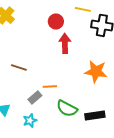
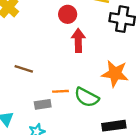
gray rectangle: (35, 97) -> (43, 104), turned 32
green semicircle: (67, 108) -> (87, 97), moved

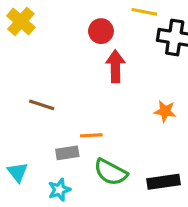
orange star: (115, 74) -> (165, 111), size x0.6
green semicircle: (87, 97) -> (111, 172), moved

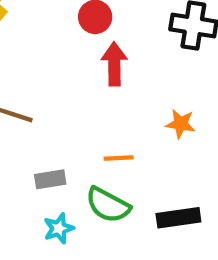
orange line: (91, 135) -> (119, 158), moved
cyan star: (59, 190) -> (59, 228), moved

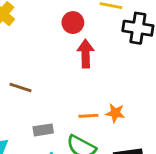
orange star: (181, 124) -> (115, 113), moved

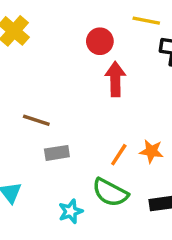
orange line: (88, 116) -> (119, 155), turned -54
gray rectangle: (43, 130) -> (57, 153), moved

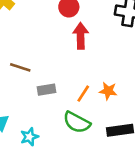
gray rectangle: (57, 153) -> (47, 90), moved
cyan star: (71, 211) -> (29, 137), moved

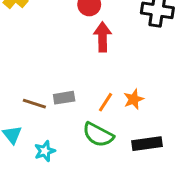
brown line: (20, 67) -> (34, 104), moved
orange star: (108, 91) -> (134, 99), turned -30

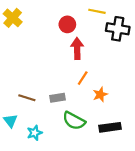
gray rectangle: (64, 98) -> (57, 98), moved
orange line: (106, 102) -> (83, 78), moved

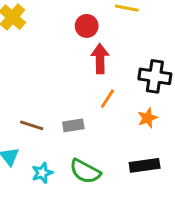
black cross: (118, 29) -> (155, 76), moved
orange star: (100, 94) -> (147, 118), moved
green semicircle: (74, 121) -> (85, 171), moved

